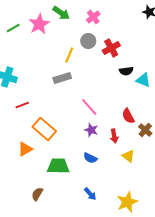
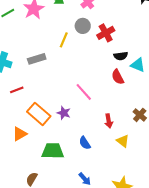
gray rectangle: (62, 78) -> (37, 59), moved
red semicircle: (128, 116) -> (118, 77), moved
purple star: (91, 130) -> (64, 113), moved
blue semicircle: (90, 158) -> (85, 143), turned 32

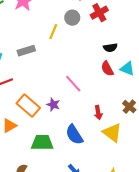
red cross: (106, 33) -> (99, 13), moved
cyan triangle: (138, 65) -> (127, 69), moved
yellow triangle: (123, 141) -> (112, 133), size x1.5
blue semicircle: (85, 143) -> (74, 135), size x1.5

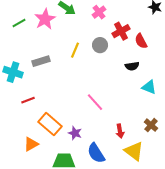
gray circle: (72, 18) -> (100, 45), moved
gray rectangle: (26, 51) -> (41, 61), moved
red semicircle: (107, 69) -> (141, 41), moved
purple star: (53, 105) -> (75, 133), moved

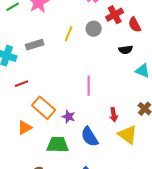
pink line: (95, 102) -> (89, 86), turned 42

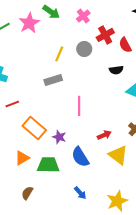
gray rectangle: (35, 45) -> (53, 80), moved
red arrow: (114, 115) -> (104, 135), turned -104
orange triangle: (25, 128) -> (22, 158), moved

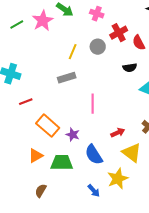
pink cross: (83, 16) -> (97, 14), turned -32
yellow star: (117, 201) -> (118, 179), moved

